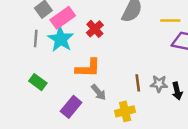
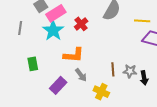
gray line: (36, 39) -> (20, 28), moved
green rectangle: (38, 82) -> (33, 64), turned 40
yellow cross: (125, 111) -> (101, 92), turned 35

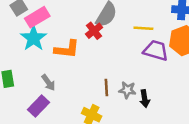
red cross: (81, 24) -> (94, 31), moved
orange L-shape: (74, 55) -> (67, 49), moved
gray arrow: (81, 75) -> (48, 83), moved

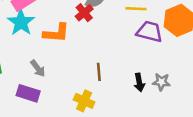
gray star: (127, 90) -> (161, 82), moved
purple rectangle: (38, 106) -> (28, 93), turned 65

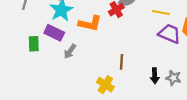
gray arrow: (38, 68) -> (70, 51), turned 64
purple rectangle: (28, 93) -> (54, 33), moved

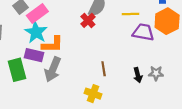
orange L-shape: (90, 23) -> (52, 45), moved
green rectangle: (34, 44) -> (17, 70), size x1.5
gray arrow: (70, 51) -> (53, 69), size x1.6

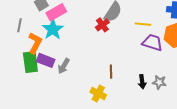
orange L-shape: (52, 45) -> (35, 43), moved, turned -70
purple rectangle: (34, 55) -> (46, 60), moved
gray arrow: (53, 69) -> (64, 66), size x0.7

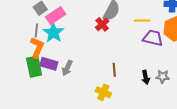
gray line: (19, 25) -> (36, 30), moved

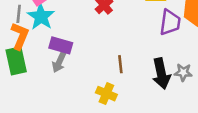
purple trapezoid: (153, 38) -> (170, 22), turned 85
purple rectangle: (49, 64) -> (61, 45), moved
black arrow: (146, 77) -> (161, 74), size x1.6

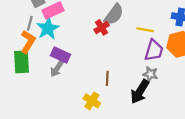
gray star: (183, 72) -> (150, 74), moved
black arrow: (161, 74) -> (140, 92), turned 35

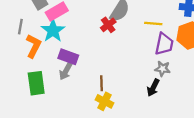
gray line: (30, 23) -> (20, 27), moved
green rectangle: (21, 62) -> (36, 83), moved
brown line: (107, 78) -> (101, 83), moved
black arrow: (140, 92) -> (153, 88), size x0.7

